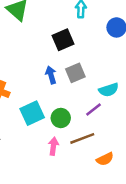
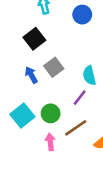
cyan semicircle: (109, 90) -> (89, 75), turned 108

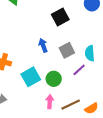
black square: (34, 39) -> (60, 17), moved
gray square: (54, 67) -> (67, 50), moved
brown line: (76, 128) -> (71, 105), moved

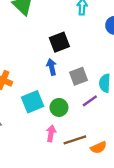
black square: (60, 17) -> (59, 42), moved

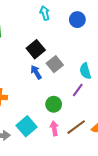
gray square: (79, 76) -> (55, 64), moved
cyan square: (33, 102) -> (27, 126), moved

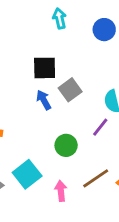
black square: (36, 49) -> (45, 68), turned 36
pink arrow: (54, 128) -> (61, 191), moved

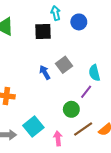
blue circle: (104, 30) -> (79, 22), moved
black square: (45, 68) -> (43, 31), moved
green circle: (66, 145) -> (71, 109), moved

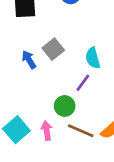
brown line: (83, 129) -> (81, 131), turned 60
pink arrow: (58, 138) -> (47, 131), moved

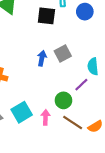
blue arrow: (29, 60) -> (42, 58), turned 32

